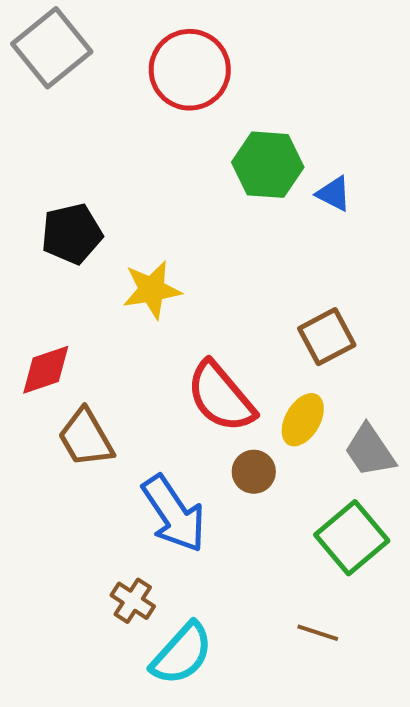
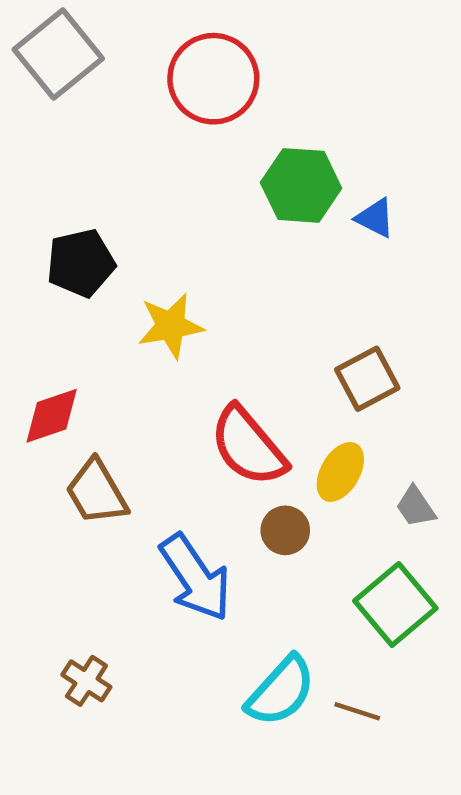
gray trapezoid: (370, 451) -> (416, 507), size x0.7
brown cross: (133, 601) -> (86, 681), moved
cyan semicircle: (182, 654) -> (281, 691), moved

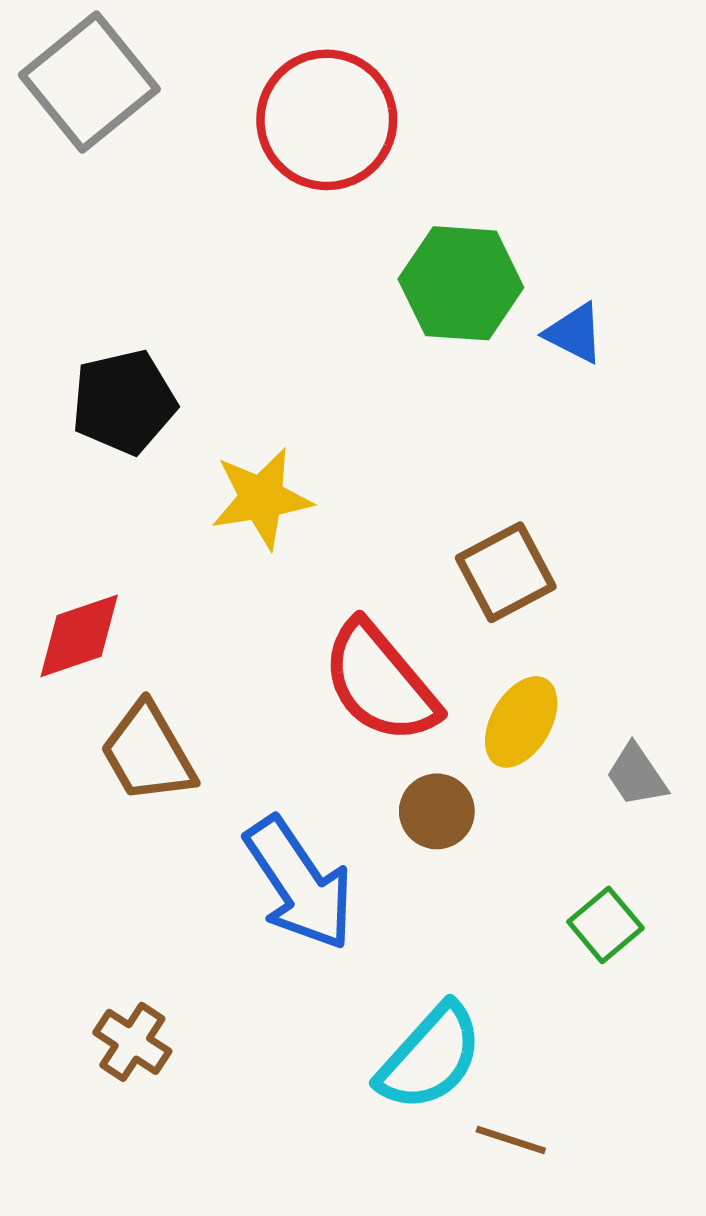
brown square: (367, 379) -> (506, 572), moved
green square: (395, 605) -> (605, 925), size x0.6
brown line: (357, 711) -> (511, 1140), moved

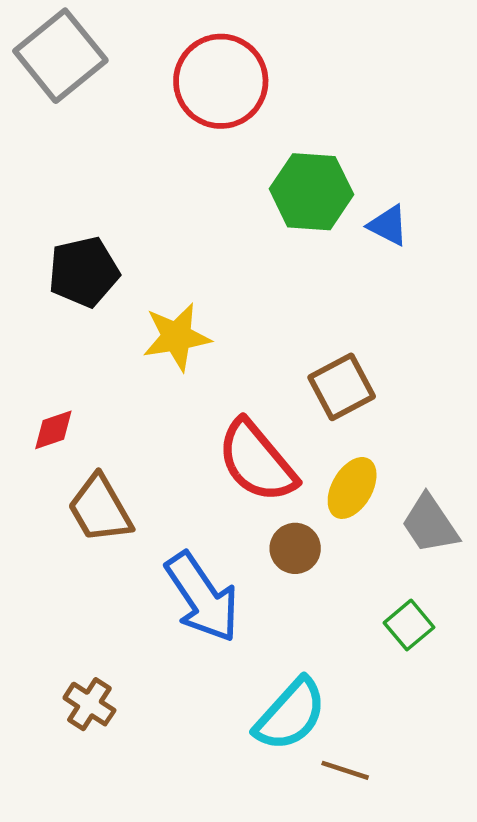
red diamond: (79, 636) -> (53, 430), size x0.7
gray trapezoid: (636, 775) -> (430, 524), size x1.4

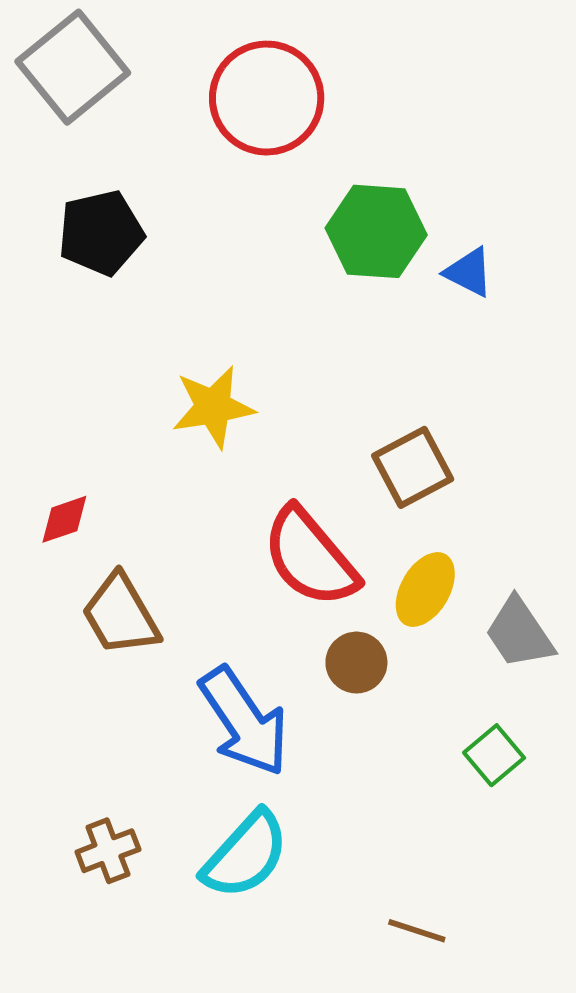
black pentagon: (84, 272) -> (101, 233), moved
brown cross: (89, 704) -> (108, 851), turned 36
cyan semicircle: (290, 715) -> (246, 855), moved

